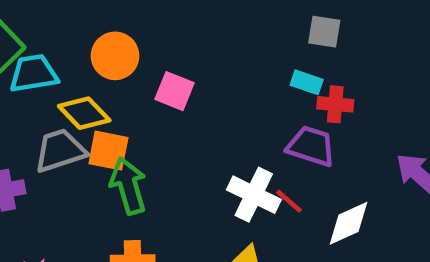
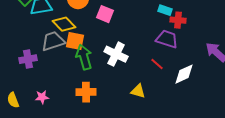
white cross: (254, 195) -> (116, 54), moved

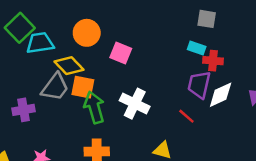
purple trapezoid: (167, 39) -> (199, 85), turned -95
gray trapezoid: (53, 41) -> (55, 87), turned 145
white diamond: (184, 74) -> (221, 95), moved

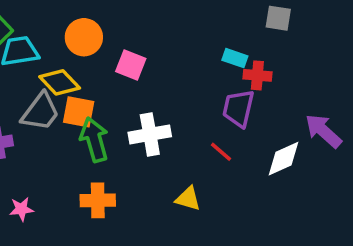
gray square: (207, 19) -> (278, 18), moved
white diamond: (221, 95) -> (283, 159), moved
white cross: (135, 104) -> (150, 134), turned -36

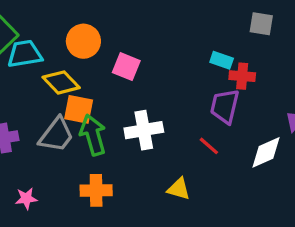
gray trapezoid: (40, 112) -> (56, 135), moved

